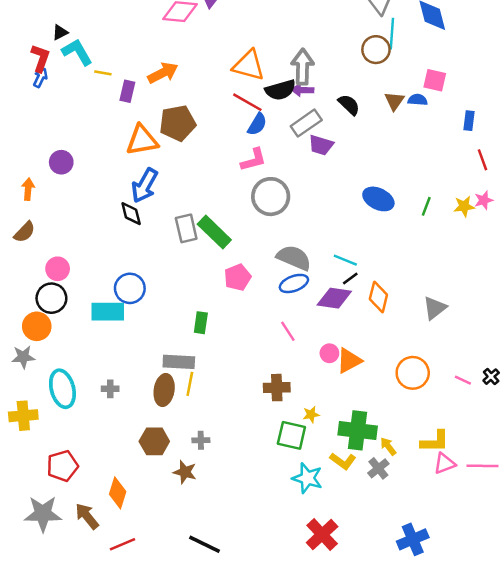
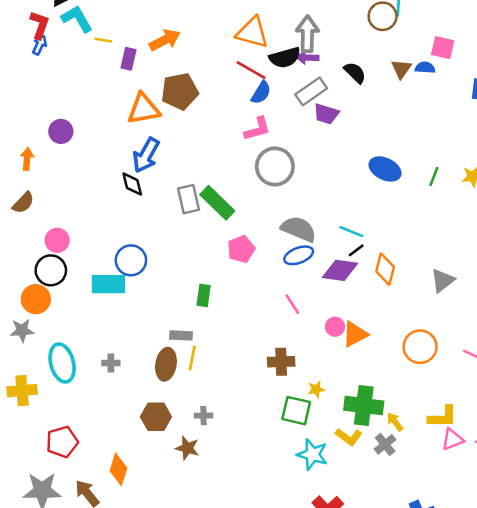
gray rectangle: (179, 362) -> (181, 335), size x0.7

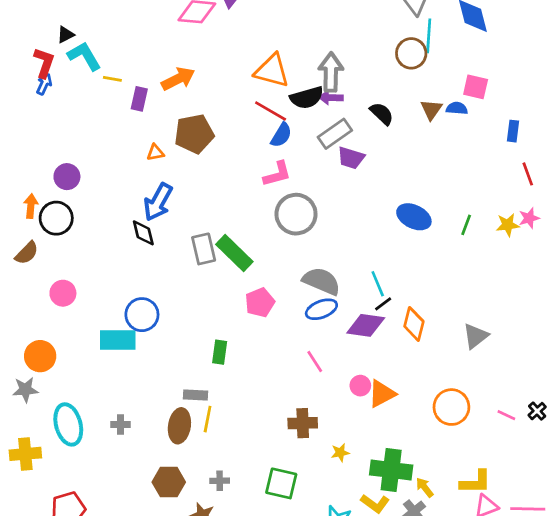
orange triangle: (143, 109) -> (155, 152), size x0.5
cyan line: (351, 232) -> (378, 284), turned 45
black circle: (51, 270) -> (56, 218), moved
green square: (296, 411) -> (281, 483), moved

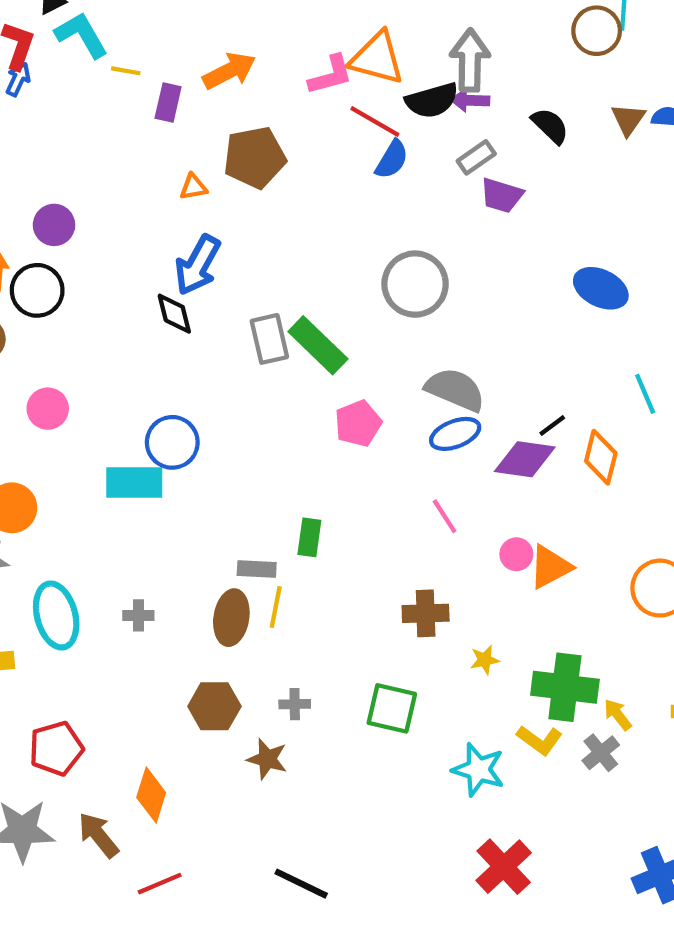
gray rectangle: (335, 134) -> (476, 157), size x0.7
pink L-shape: (277, 174) -> (331, 75), moved
cyan line: (378, 284) -> (645, 394), moved
green rectangle: (220, 352) -> (309, 537), moved

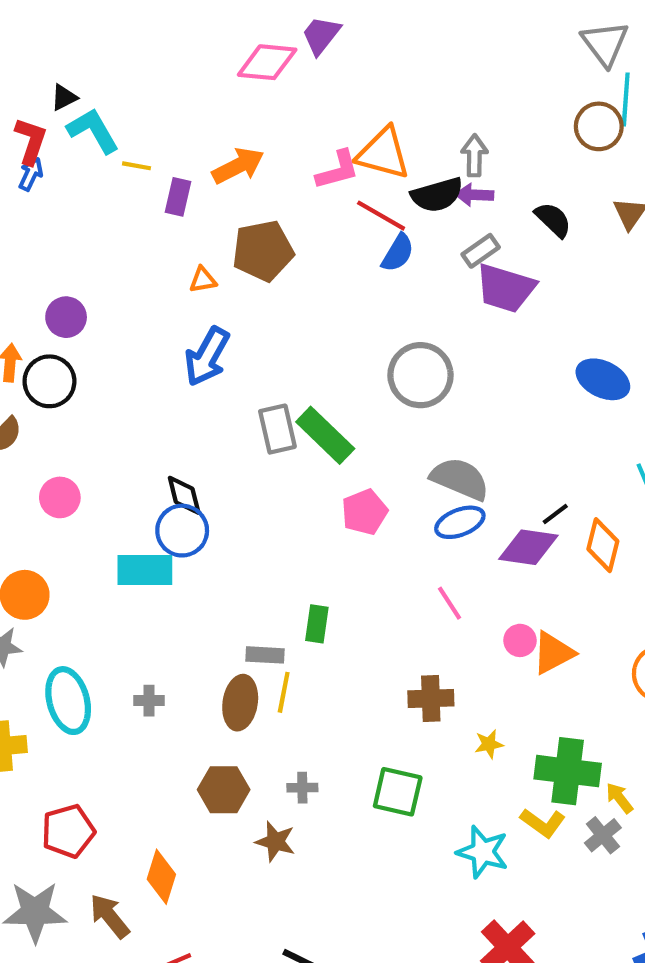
gray arrow: (470, 60) -> (474, 155), size x0.7
purple trapezoid: (502, 195) -> (505, 288), size x1.4
black diamond: (174, 314) -> (184, 495), moved

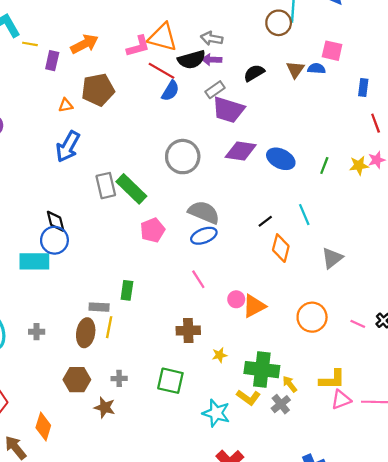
gray arrow: (474, 155) -> (212, 38), turned -80
black semicircle: (553, 220) -> (254, 73), turned -75
black line: (555, 514) -> (265, 221), moved
purple diamond: (528, 547) -> (241, 151), moved

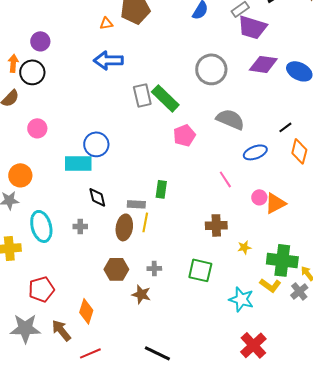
blue arrow: (68, 147) -> (108, 60), turned 60
black diamond: (56, 221) -> (97, 197), moved
blue ellipse: (204, 236) -> (255, 152), moved

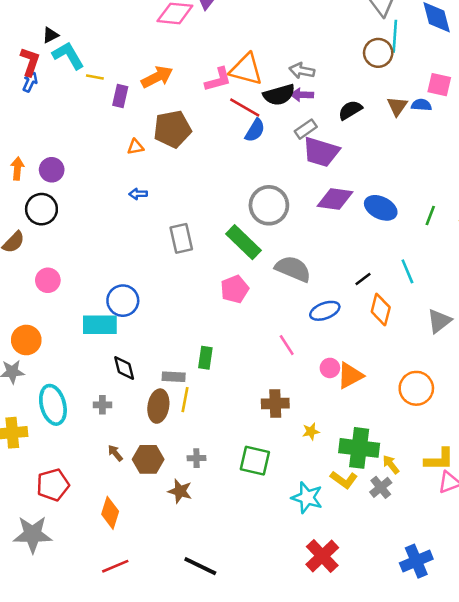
blue arrow: (108, 60) -> (138, 194), size x0.5
orange arrow: (13, 63) -> (17, 168), moved
green rectangle: (165, 98) -> (244, 242), moved
brown arrow: (61, 330) -> (115, 453), moved, size x0.6

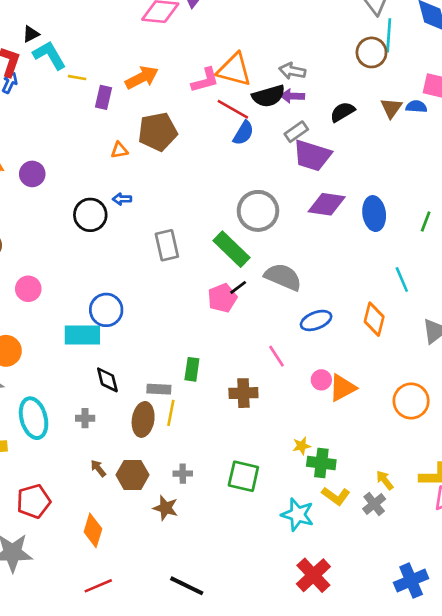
blue ellipse: (381, 208) -> (374, 214), turned 56
black circle: (41, 209) -> (90, 215), moved
black line: (363, 279) -> (238, 287), moved
brown cross: (275, 404) -> (243, 393), moved
green cross: (359, 448) -> (321, 463), moved, size x0.7

